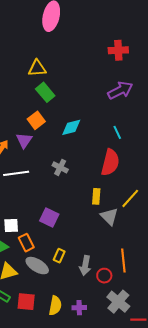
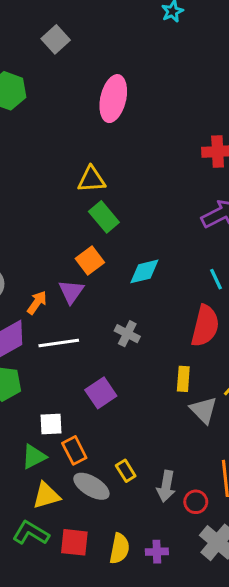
purple square: (49, 217) -> (101, 393), moved, turned 30
yellow rectangle: (59, 256) -> (126, 471), turned -56

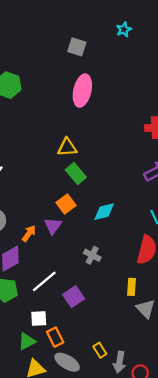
gray square: (56, 39) -> (77, 47), moved, turned -30
white line: (59, 343) -> (44, 281), moved, turned -32
yellow rectangle: (126, 471) -> (100, 350), moved

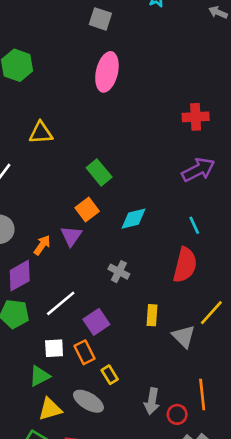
yellow triangle: (67, 147) -> (41, 133), moved
yellow rectangle: (131, 287) -> (152, 315), moved
orange rectangle: (55, 337) -> (84, 352), moved
yellow rectangle: (100, 350) -> (110, 375), moved

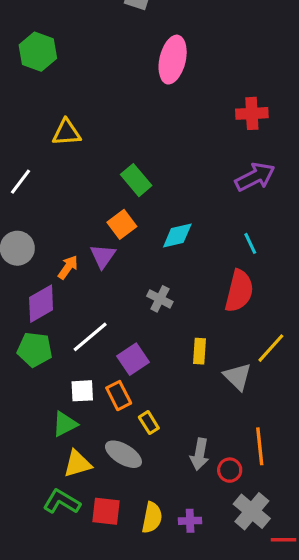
pink ellipse: (107, 72) -> (173, 60), moved

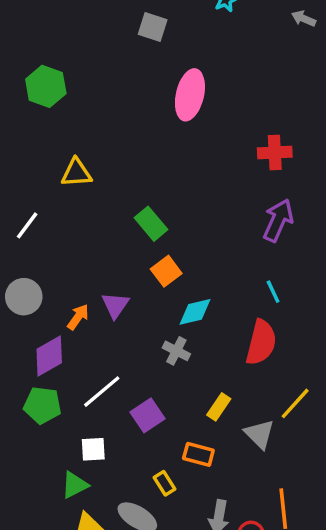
purple arrow: (255, 177) -> (278, 220), turned -39
orange square: (122, 224) -> (166, 271), moved
cyan diamond: (177, 235) -> (195, 312), moved
yellow rectangle: (200, 351) -> (219, 407), turned 30
orange rectangle: (119, 396) -> (198, 454), moved, turned -48

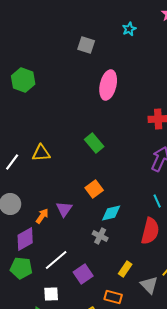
yellow triangle: (76, 173) -> (41, 153), moved
green rectangle: (151, 224) -> (94, 143), moved

